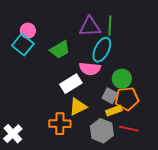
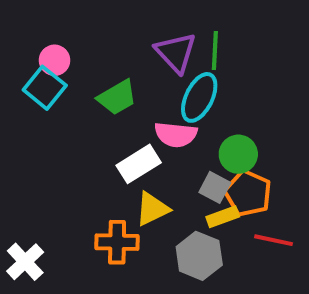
purple triangle: (90, 27) -> (176, 52), turned 50
orange pentagon: (127, 99) -> (248, 193), turned 30
red line: (129, 129) -> (274, 240), moved

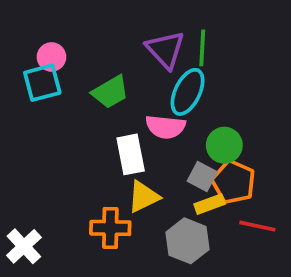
cyan square: (45, 88) -> (42, 83), turned 36
white rectangle: (139, 164) -> (131, 154), turned -69

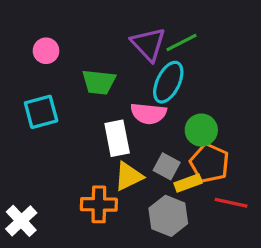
green line: (202, 48) -> (181, 42), turned 60
cyan square: (42, 83) -> (41, 112), moved
green trapezoid: (110, 92) -> (99, 82), turned 36
gray square: (202, 176) -> (167, 166), moved

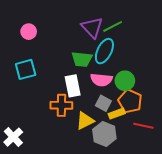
green trapezoid: (99, 82) -> (82, 59), moved
pink semicircle: (148, 114) -> (101, 80), moved
yellow triangle: (129, 176) -> (85, 121), moved
orange cross: (99, 204) -> (61, 105), moved

